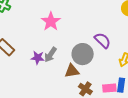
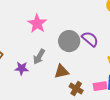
gray circle: (83, 54) -> (69, 41), moved
purple star: (38, 58) -> (22, 68), moved

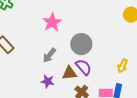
purple semicircle: (90, 39) -> (83, 67), moved
purple star: (22, 68) -> (48, 81), moved

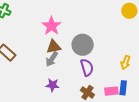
purple semicircle: (83, 67) -> (87, 67), turned 30
brown triangle: (70, 73) -> (54, 47), moved

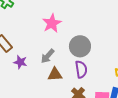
brown triangle: (54, 47) -> (55, 74), moved
purple star: (53, 85) -> (20, 62), moved

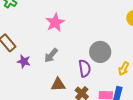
gray circle: (80, 46) -> (100, 52), moved
brown triangle: (55, 74) -> (58, 85), moved

